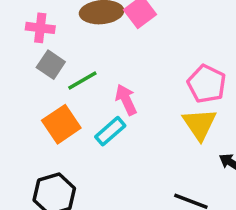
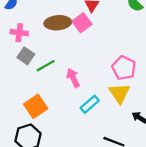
orange square: (61, 124) -> (36, 106), moved
cyan rectangle: (110, 131) -> (90, 104), moved

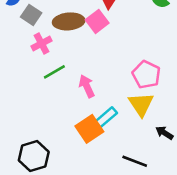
pink cross: (19, 33) -> (41, 43), moved, turned -35
gray square: (26, 56) -> (31, 15), moved
orange square: (36, 106) -> (89, 129), moved

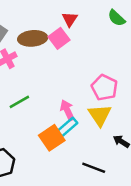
green line: (54, 72) -> (19, 102), moved
pink arrow: (87, 86) -> (67, 110), moved

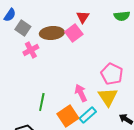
green semicircle: (116, 18) -> (122, 16), turned -49
green line: (19, 102) -> (42, 102), moved, turned -48
cyan rectangle: (67, 127) -> (88, 115), moved

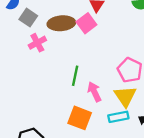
green line: (42, 102) -> (75, 76), moved
cyan rectangle: (88, 115) -> (118, 117), moved, turned 30
orange square: (68, 116) -> (80, 118), turned -35

